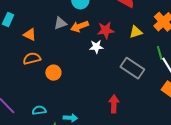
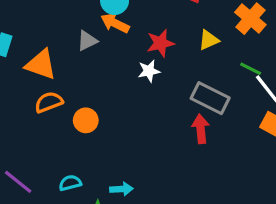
orange arrow: (79, 26) -> (115, 23), moved, turned 54
orange triangle: (30, 35) -> (41, 65), size x1.5
green line: (160, 53) -> (251, 69), turned -40
red arrow: (114, 104) -> (201, 129), moved

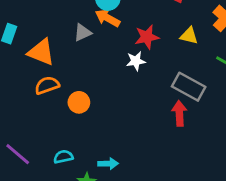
yellow triangle: (209, 40) -> (189, 36), turned 36

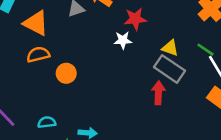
yellow triangle: (189, 36) -> (170, 48), moved

